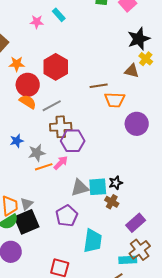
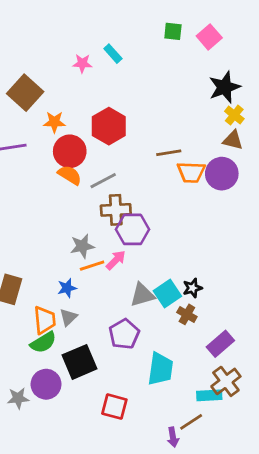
brown triangle: (132, 71) -> (233, 140), moved
purple circle: (137, 124) -> (222, 174), moved
blue star: (17, 141) -> (67, 288), moved
cyan square: (98, 187) -> (167, 294), turned -30
black square: (27, 222) -> (79, 362), moved

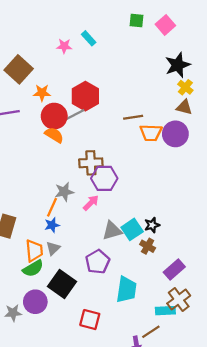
gray line: (103, 181) -> (74, 115), moved
orange line: (92, 266) -> (52, 207), moved, turned -48
black square: (79, 362) -> (62, 284), turned -32

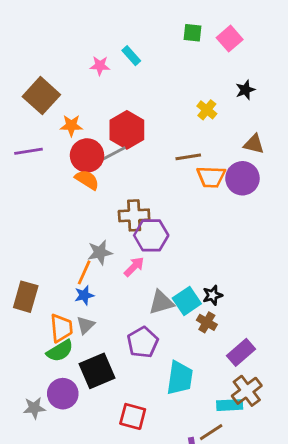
black star: (178, 65) -> (245, 90), size x0.6
yellow cross: (185, 87) -> (207, 110), moved
black square: (62, 284) -> (97, 371), turned 32

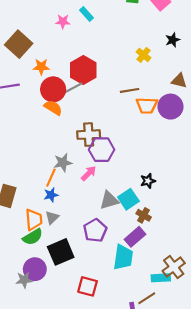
black star: (213, 295) -> (148, 181), moved
purple rectangle: (241, 352) -> (135, 237), moved
gray star: (34, 408) -> (24, 280), moved

